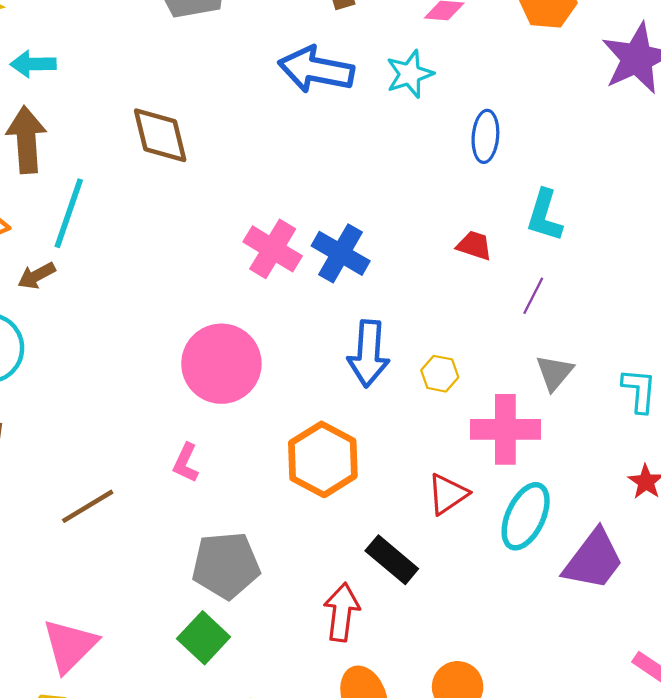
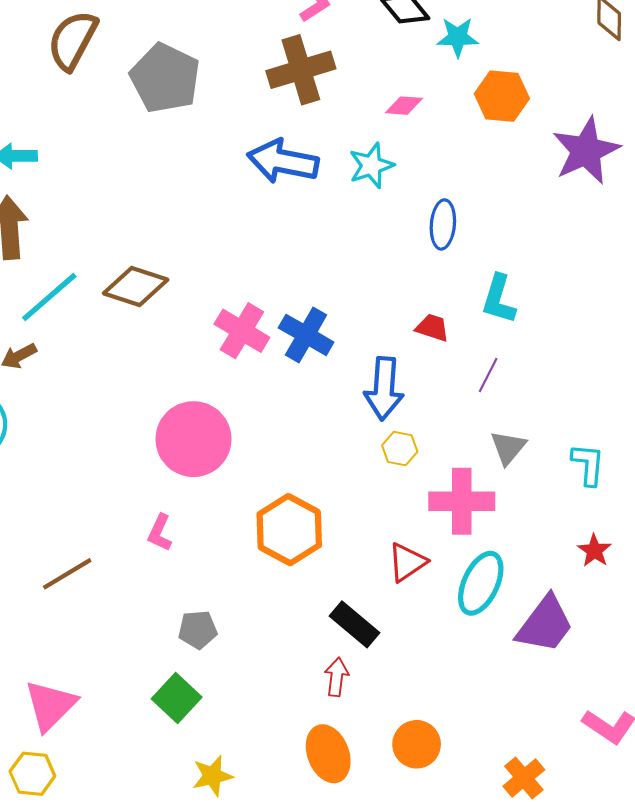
brown diamond: (160, 135) -> (136, 287), moved, turned -58
cyan line: (69, 213) -> (49, 297), turned 30
blue arrow: (368, 354) -> (384, 389), moved
gray pentagon: (226, 565) -> (198, 630), size x0.6
red arrow: (342, 612) -> (337, 677), moved, size x0.7

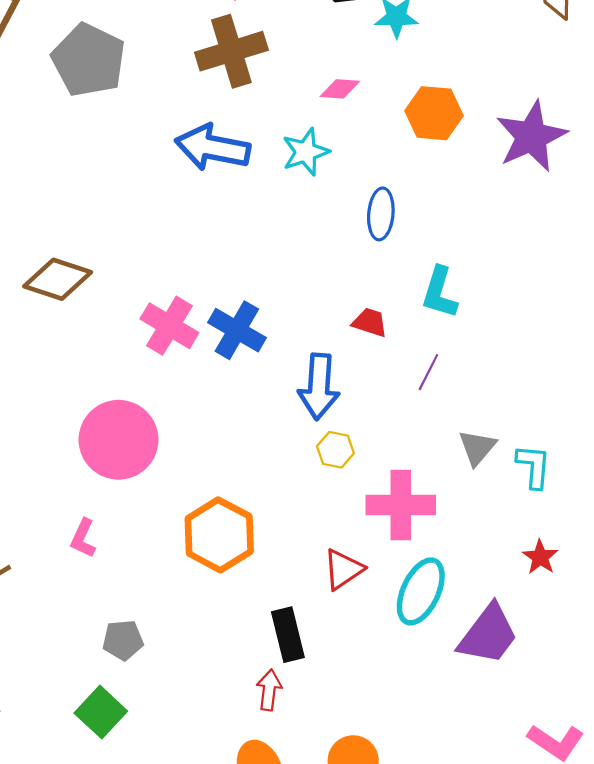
orange hexagon: (502, 96) -> (434, 113), moved
gray triangle: (508, 448) -> (477, 448), moved
black rectangle: (354, 624) -> (288, 635), turned 36

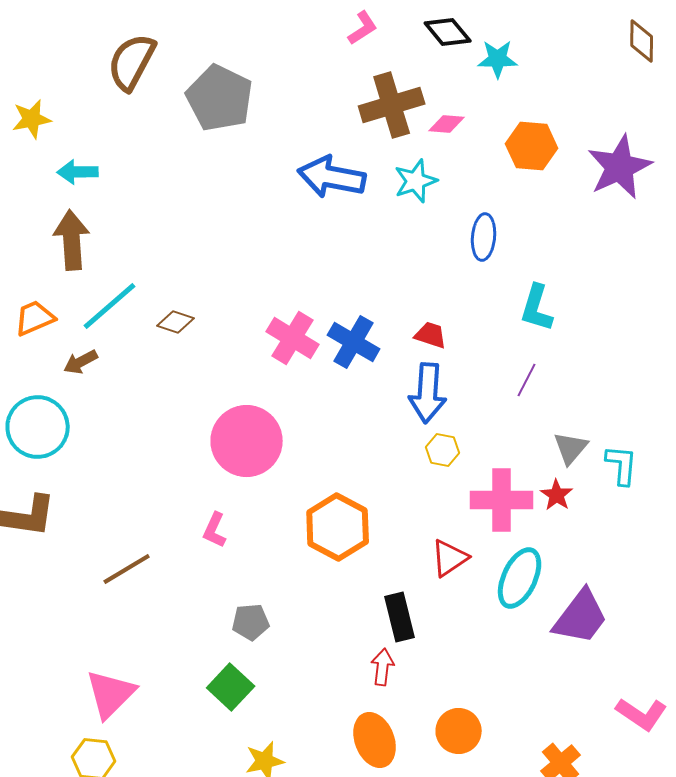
brown cross: (231, 51) -> (392, 105), moved
brown diamond: (58, 279) -> (176, 322), moved, size x0.6
red trapezoid: (370, 322) -> (431, 335), moved
red star: (540, 557) -> (557, 495), moved

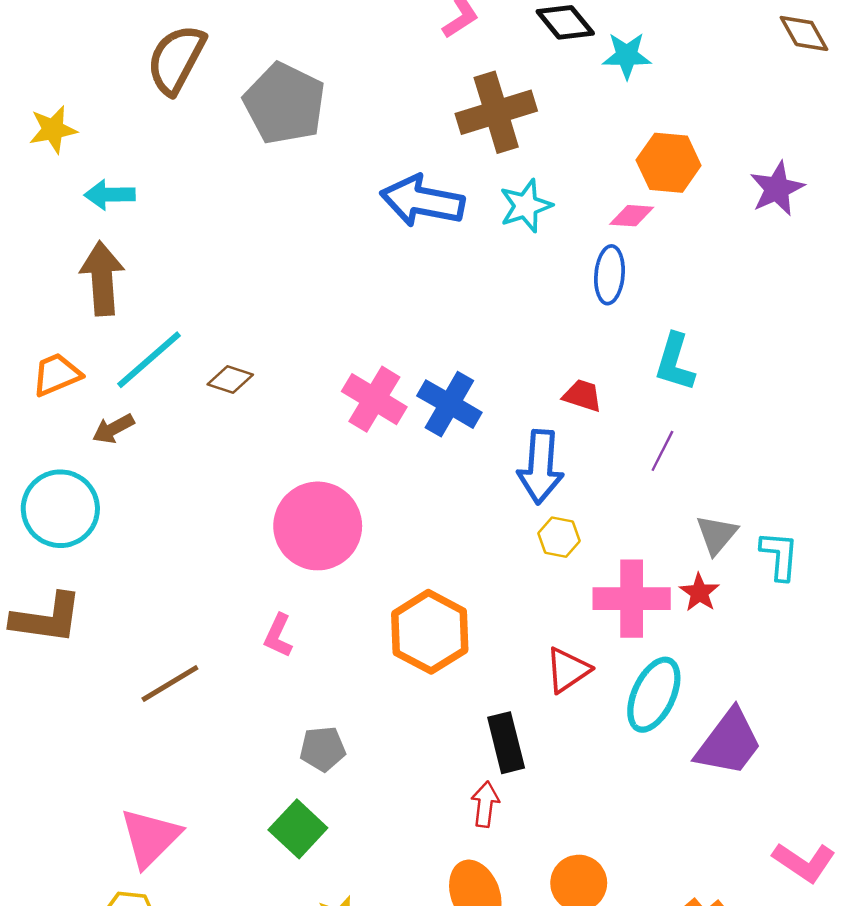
brown diamond: (642, 41) -> (804, 33), turned -30
pink diamond: (447, 124) -> (632, 216), moved
purple star: (620, 167) -> (777, 189), size x0.7
red trapezoid: (431, 335) -> (582, 395), moved

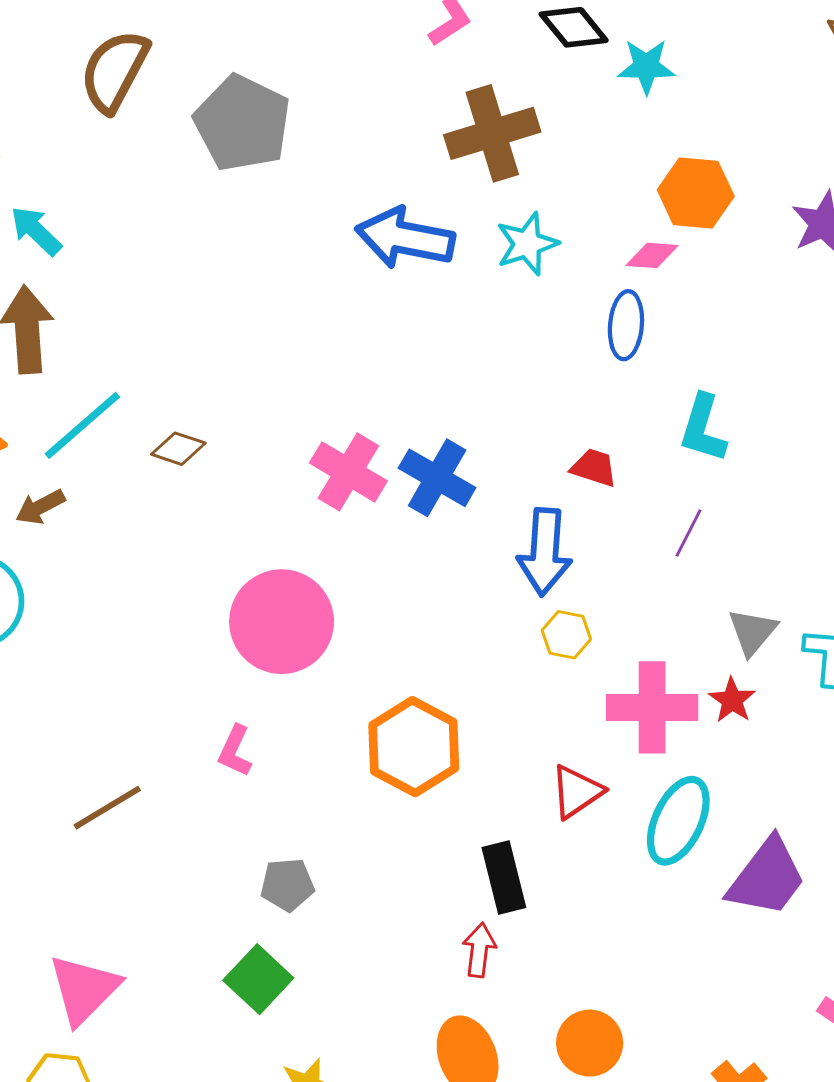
cyan arrow: (110, 195) -> (36, 231), turned 45

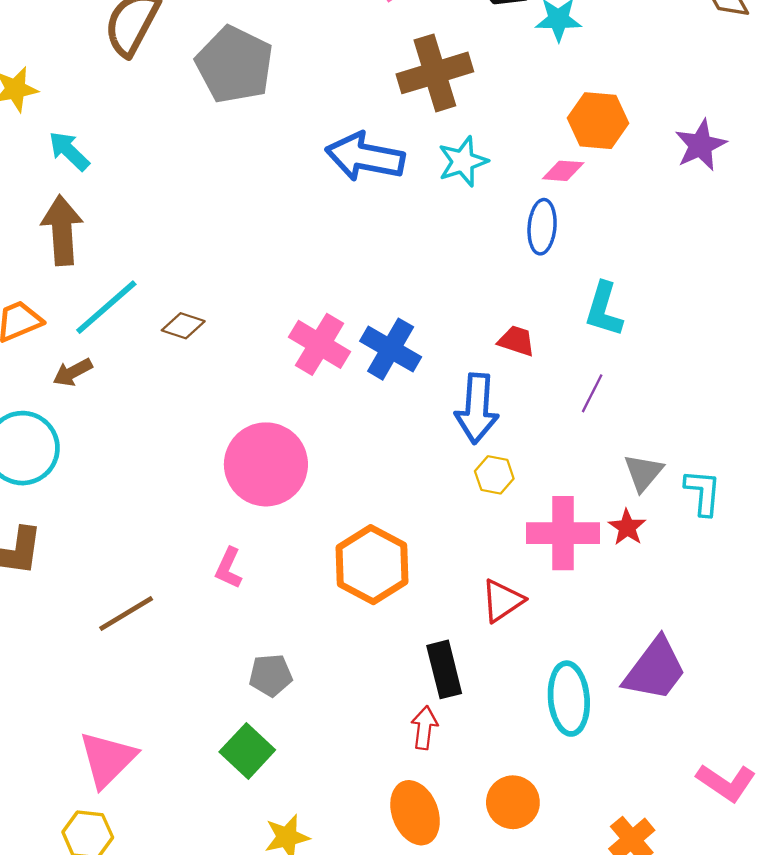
cyan ellipse: (678, 821) -> (569, 699), moved, turned -30

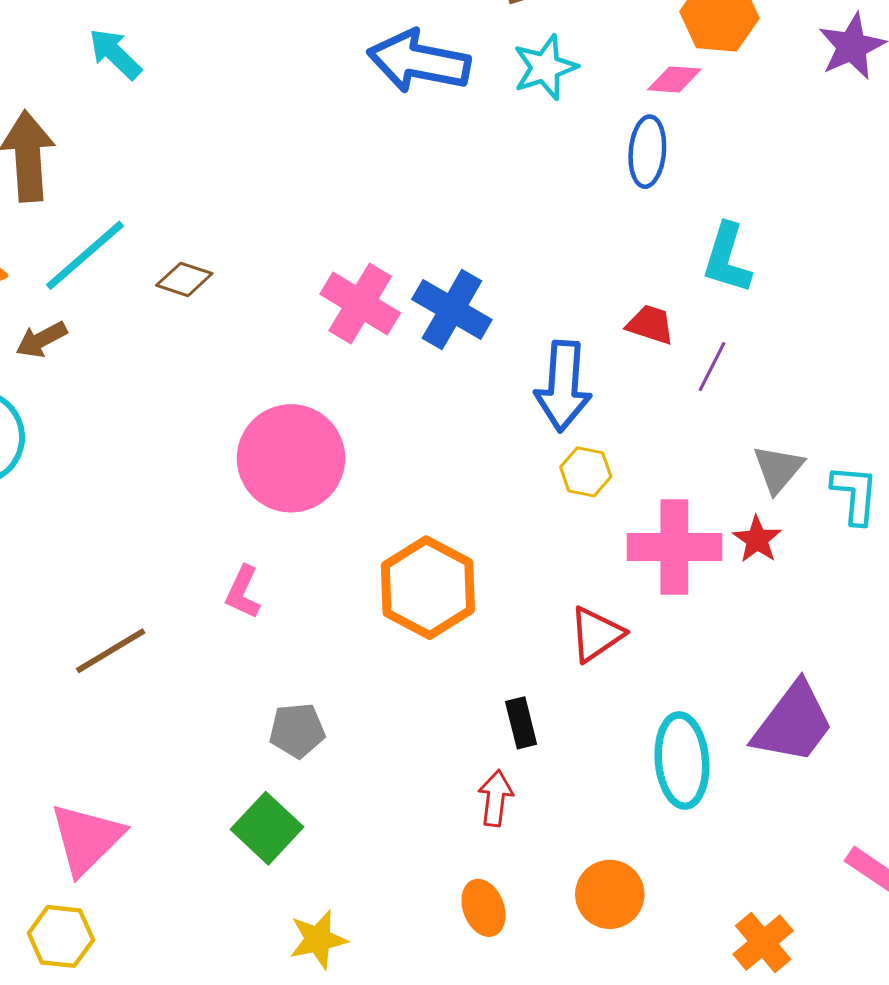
cyan arrow: (69, 151) -> (115, 54), moved
red trapezoid: (516, 341) -> (650, 325), moved
black rectangle: (444, 669) -> (521, 723), size x0.7
orange ellipse: (415, 813) -> (483, 908), size x0.7

